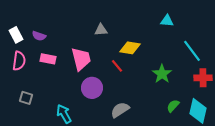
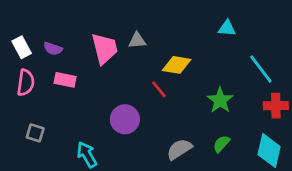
pink trapezoid: (81, 59) -> (105, 49), moved
green semicircle: (173, 106) -> (221, 144), moved
gray semicircle: (120, 110) -> (179, 149), moved

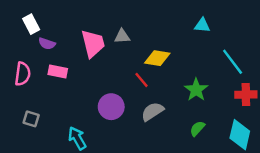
white rectangle: (22, 47) -> (31, 24), moved
gray semicircle: (179, 149) -> (152, 112), moved

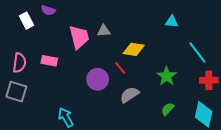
purple semicircle: (47, 44) -> (48, 10), moved
purple circle: (111, 107) -> (98, 79), moved
gray square: (31, 119) -> (16, 92), moved, size x1.5

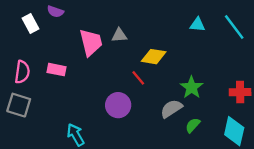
cyan line: (197, 53) -> (234, 27), moved
purple circle: (98, 79) -> (118, 105), moved
gray semicircle: (130, 95) -> (171, 109), moved

